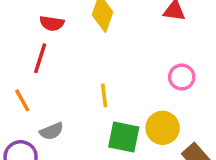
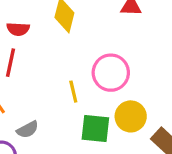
pink circle: (182, 77) -> (111, 73), moved, size x1.5

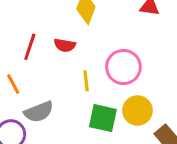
red semicircle: (18, 29) -> (65, 45), moved
gray semicircle: (28, 130) -> (39, 112), size x1.4

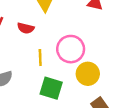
yellow circle: (138, 110) -> (88, 74), moved

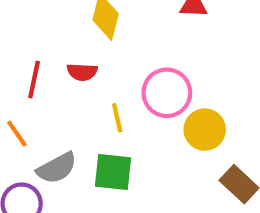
green square: (51, 88) -> (113, 172), moved

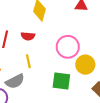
yellow line: (117, 118) -> (28, 61), moved
green square: (113, 172) -> (61, 81), moved

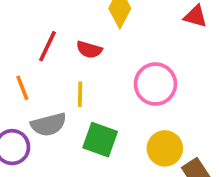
yellow circle: (85, 65) -> (165, 148), moved
green square: (61, 81) -> (100, 140), moved

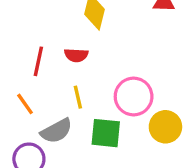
pink circle: (155, 84) -> (134, 96), moved

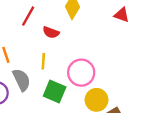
red line: (38, 61) -> (28, 16), moved
gray semicircle: (56, 131) -> (22, 80), turned -105

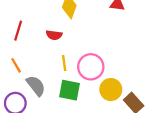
red line: (28, 16) -> (18, 31), moved
yellow line: (43, 61) -> (64, 63), moved

